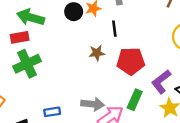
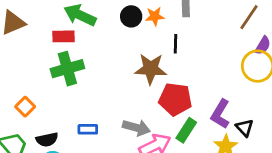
brown star: (97, 53) -> (151, 69), size x1.6
red pentagon: (131, 61) -> (175, 99), moved
purple L-shape: (161, 82) -> (220, 114), turned -30

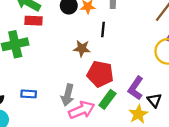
red rectangle: (64, 36) -> (33, 21), moved
brown star: (151, 69) -> (82, 48), size x0.7
gray arrow: (136, 128) -> (68, 95), turned 85

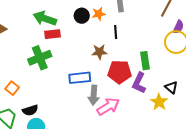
purple L-shape: (136, 88) -> (139, 83), moved
blue rectangle: (29, 94) -> (80, 78), moved, size x1.5
green rectangle: (107, 99) -> (145, 61), moved, turned -36

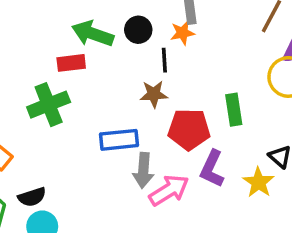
orange star: (99, 14) -> (182, 33), moved
black circle: (82, 16) -> (138, 30), moved
green arrow: (45, 18) -> (93, 34), moved
black line: (116, 32) -> (164, 60), moved
purple L-shape: (139, 83) -> (212, 169), moved

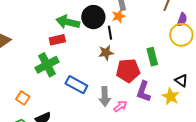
black circle: (138, 30) -> (93, 17), size x1.5
blue rectangle: (119, 140) -> (76, 85), moved, turned 40
pink arrow: (169, 190) -> (120, 106), size x0.6

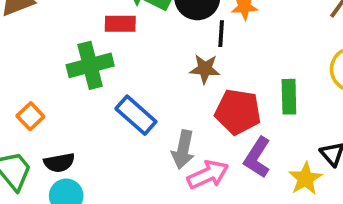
pink arrow: (120, 106) -> (208, 175), size x1.5

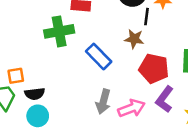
blue rectangle: (136, 115) -> (99, 56), moved
orange square: (30, 116) -> (16, 76), moved, turned 30
gray arrow: (183, 150) -> (103, 102), moved

